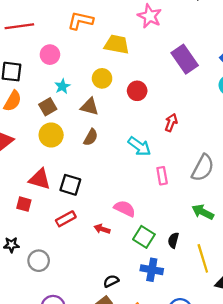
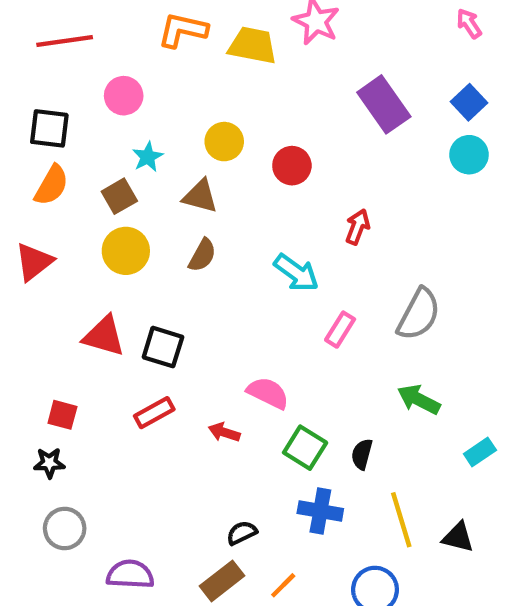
yellow trapezoid: (117, 44) -> (253, 45), moved
pink rectangle: (162, 176) -> (340, 330), turned 42
red square: (24, 204) -> (62, 415), moved
yellow line: (203, 258) -> (401, 520), moved
gray circle: (39, 261) -> (65, 528), moved

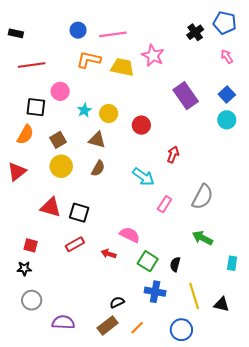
black square: (49, 128) -> (36, 107), moved
cyan star: (148, 157) -> (84, 110), moved
cyan rectangle: (480, 452) -> (232, 263), turned -48

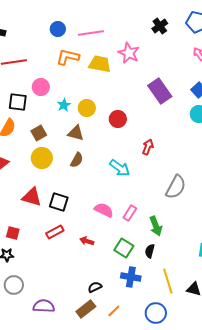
black cross: (195, 32) -> (160, 26), moved
pink rectangle: (165, 204) -> (130, 213), moved
pink semicircle: (130, 235) -> (104, 210), moved
green arrow: (203, 238) -> (156, 226), moved, turned -138

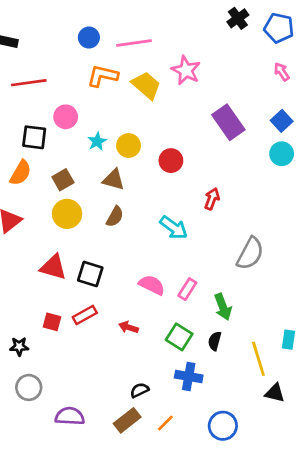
black cross: (160, 26) -> (238, 18), moved
yellow trapezoid: (100, 64) -> (146, 85), turned 30
red square: (13, 233) -> (52, 322), moved
yellow line: (168, 281) -> (258, 359), moved

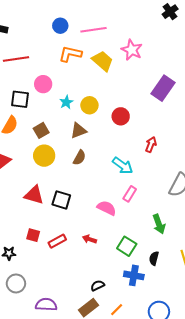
purple rectangle: (228, 122) -> (163, 88), turned 70
brown triangle: (113, 180) -> (78, 130), turned -36
pink rectangle: (187, 289) -> (130, 194), moved
red rectangle: (85, 315) -> (57, 241), moved
black semicircle: (215, 341) -> (154, 258), moved

